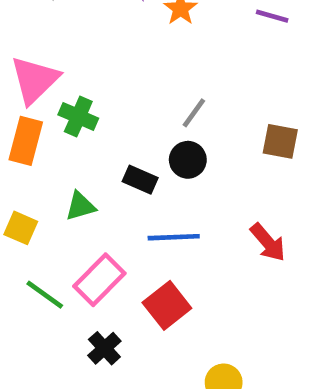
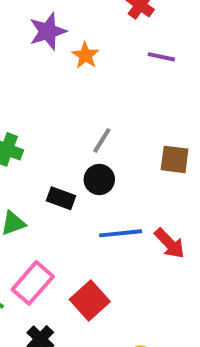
blue line: (174, 237) -> (121, 233), moved

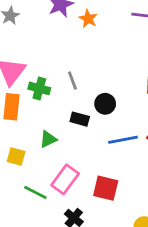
gray line: (102, 140) -> (72, 80), moved, turned -48
red square: (90, 300) -> (106, 188), turned -30

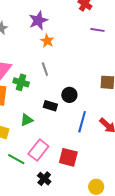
orange star: (88, 19) -> (47, 41), moved
gray line: (72, 80) -> (45, 69), moved
blue line: (123, 140) -> (82, 122), turned -65

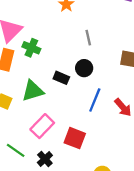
gray line: (45, 69) -> (88, 38), moved
green triangle: (27, 120) -> (33, 91), size x1.5
green line: (16, 159) -> (16, 150), moved

